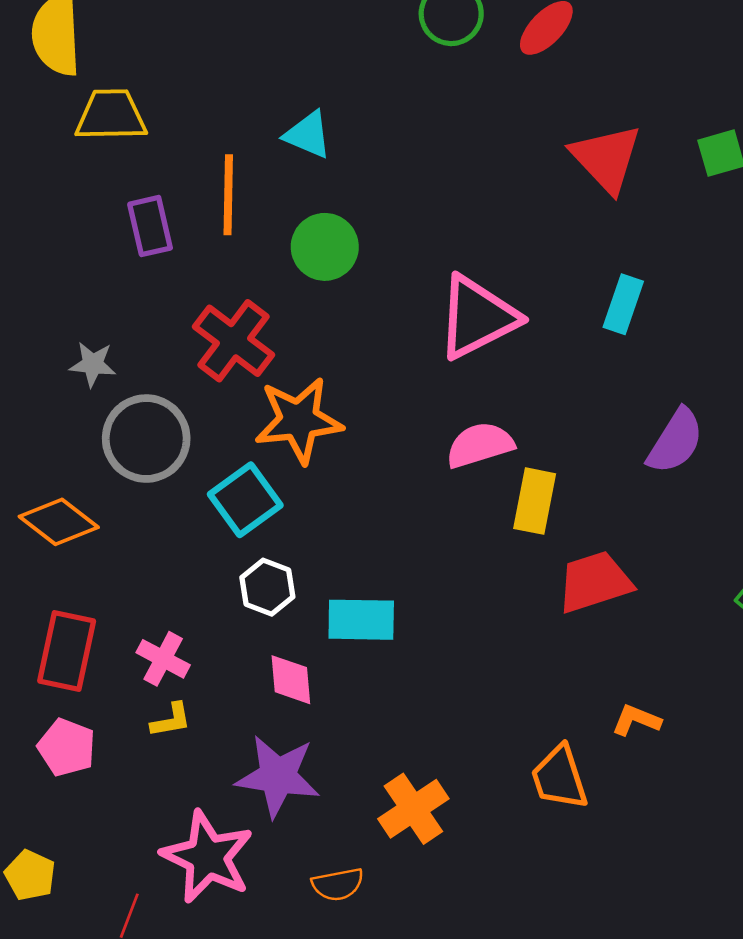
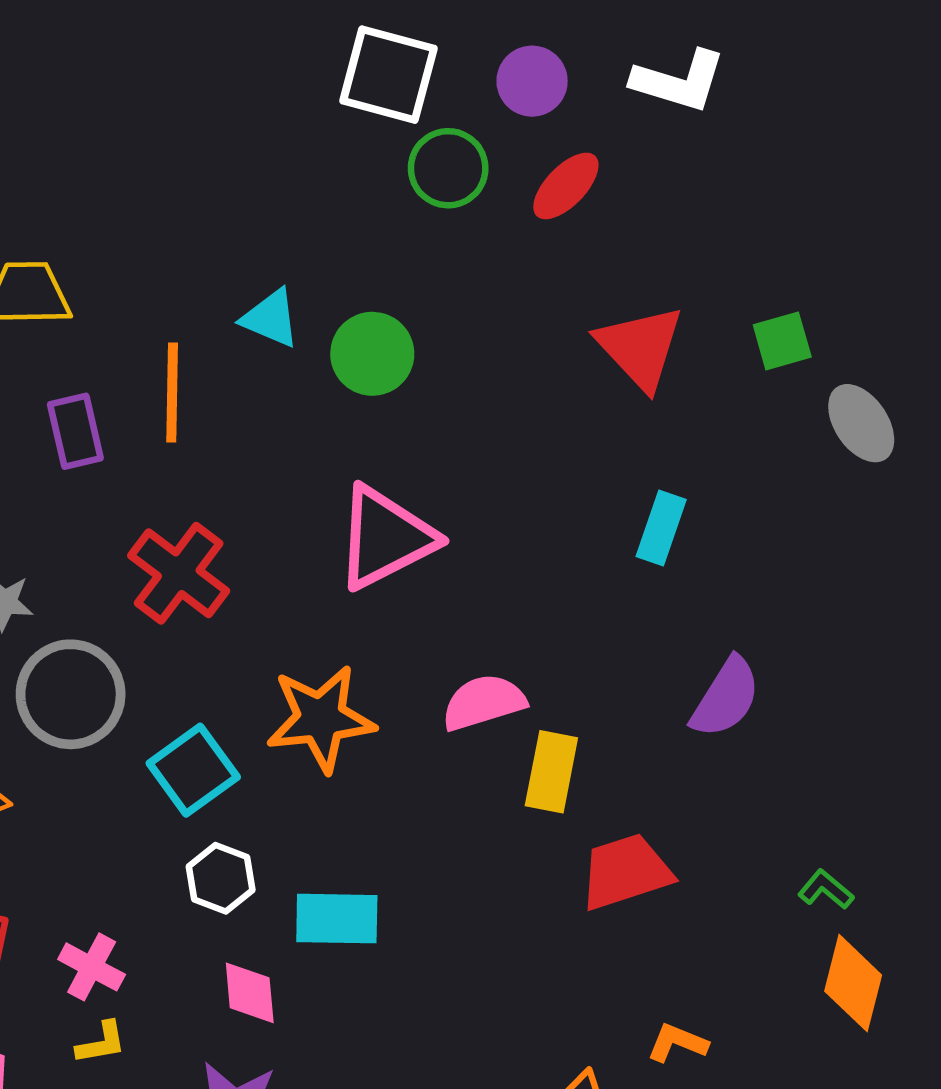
green circle: (325, 247) -> (372, 354), moved
pink triangle: (477, 317) -> (385, 538), moved
orange star: (299, 420) -> (321, 718), moved

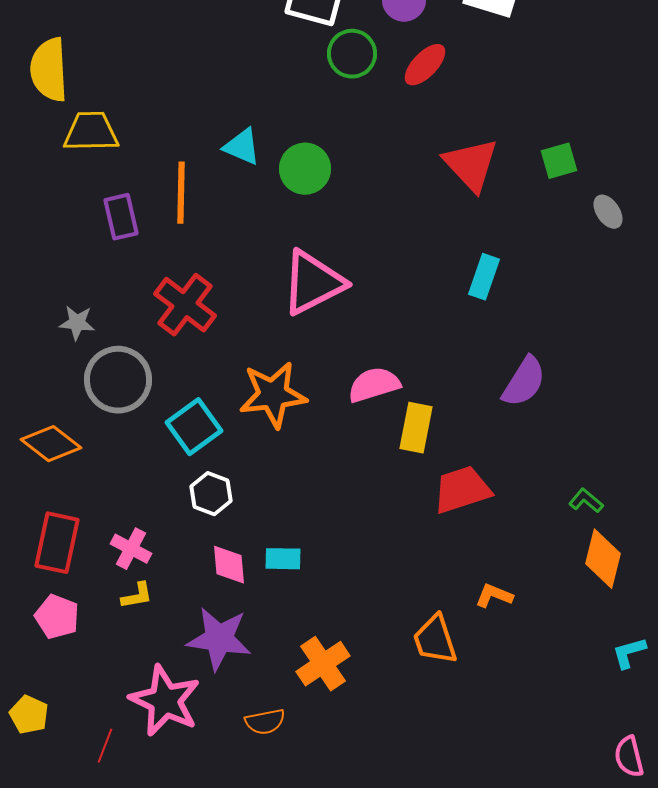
gray ellipse: (861, 423) -> (608, 212), size x0.7
cyan rectangle: (337, 919) -> (283, 559), moved, size x0.7

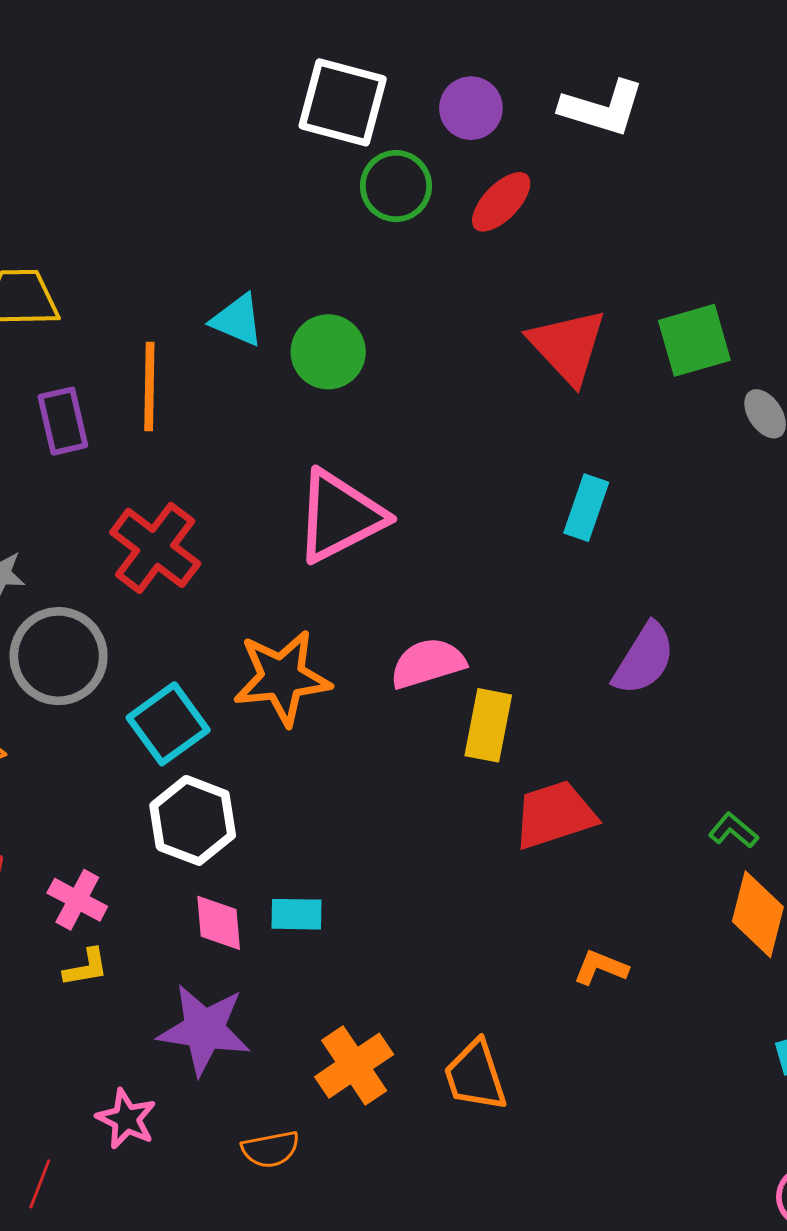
green square: (559, 161) -> (694, 340), size x1.4
white hexagon: (211, 494) -> (193, 820), size x1.4
orange trapezoid: (435, 640) -> (475, 1076), moved
pink star: (165, 701) -> (126, 1119), size x0.6

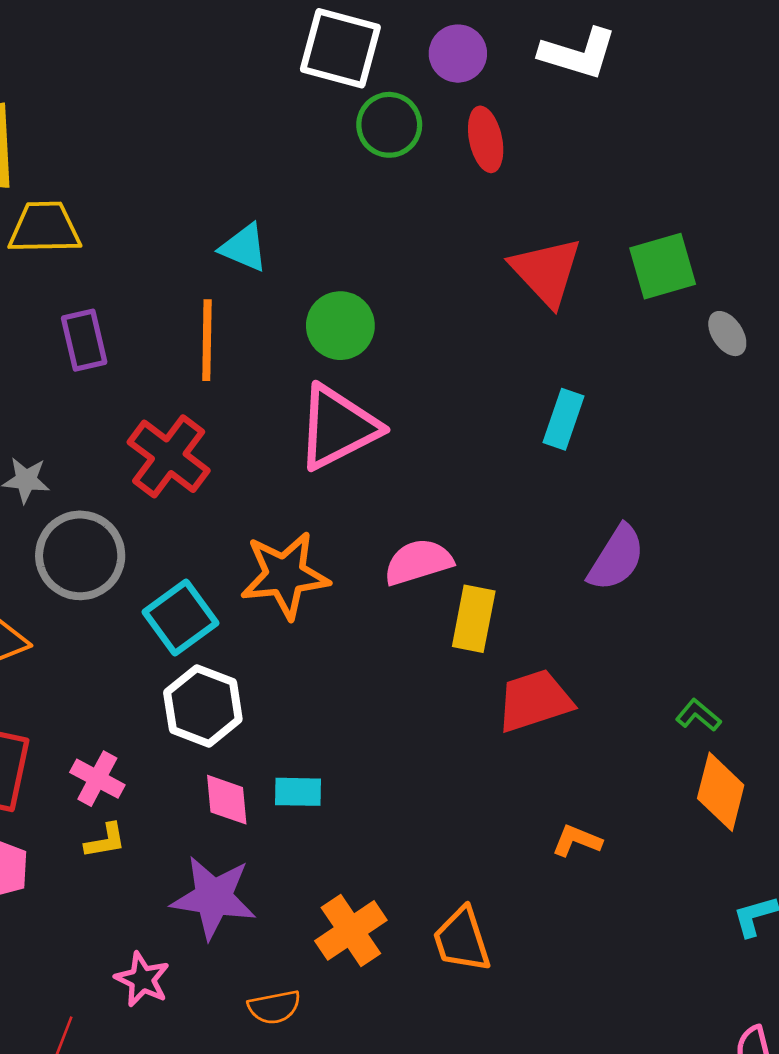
red ellipse: (501, 202) -> (486, 139), turned -56
green circle: (328, 352) -> (340, 326), moved
orange line: (149, 386) -> (207, 340), moved

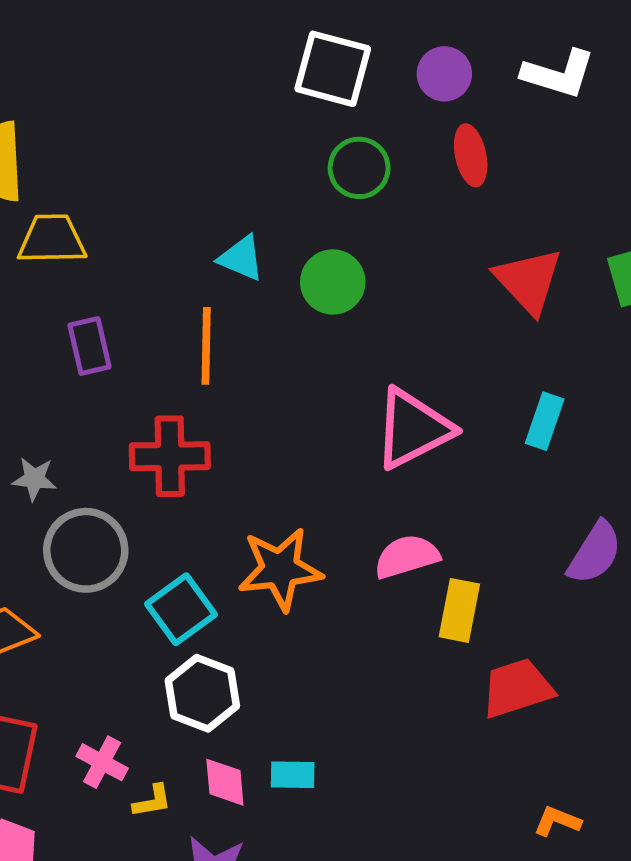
green circle: (389, 125) -> (359, 168), moved
green circle: (340, 326) -> (333, 282), moved
pink triangle: (338, 427) -> (413, 429), moved
red cross: (169, 456) -> (170, 456), turned -38
yellow L-shape: (105, 841) -> (152, 801), moved

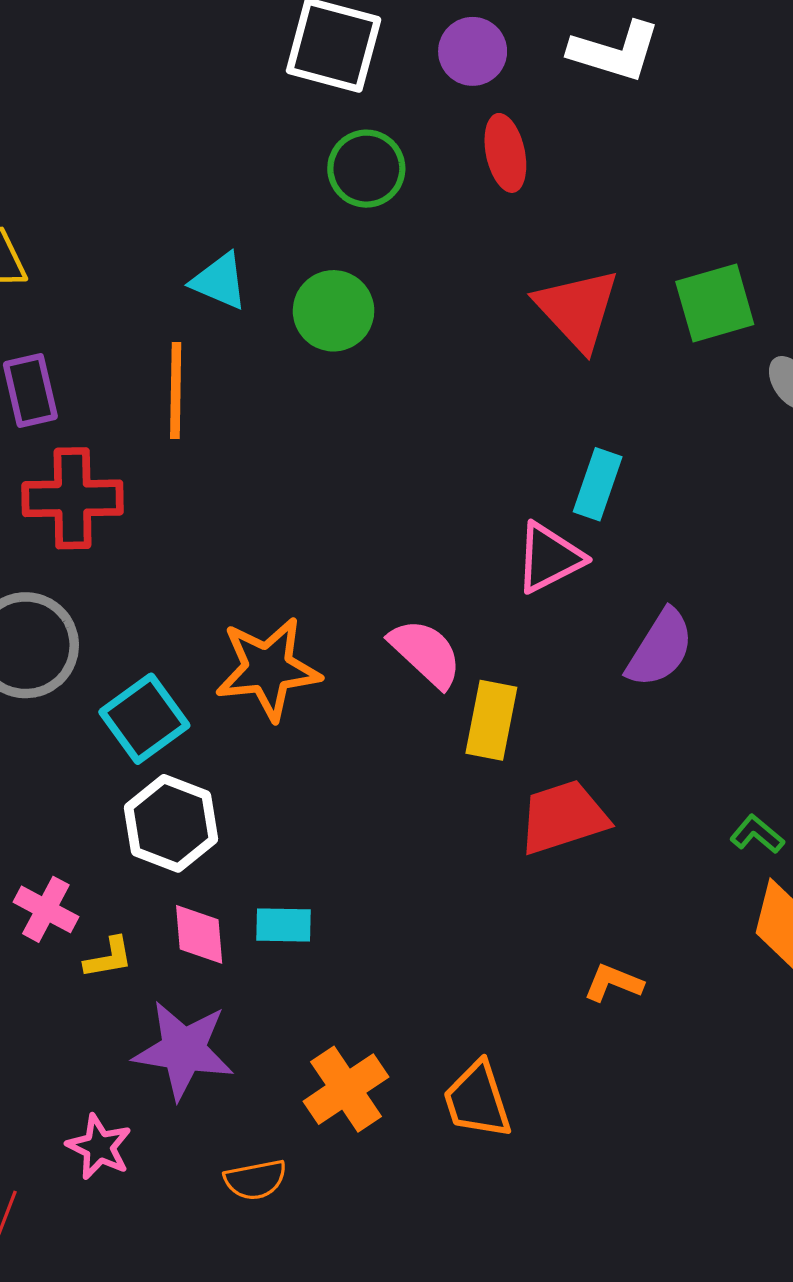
pink triangle: (413, 429) -> (549, 558), moved, size x0.7
red cross: (170, 456) -> (73, 498), moved
pink semicircle: (407, 557) -> (426, 653), turned 60

